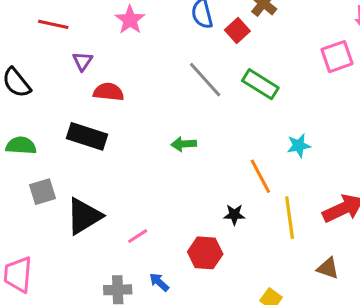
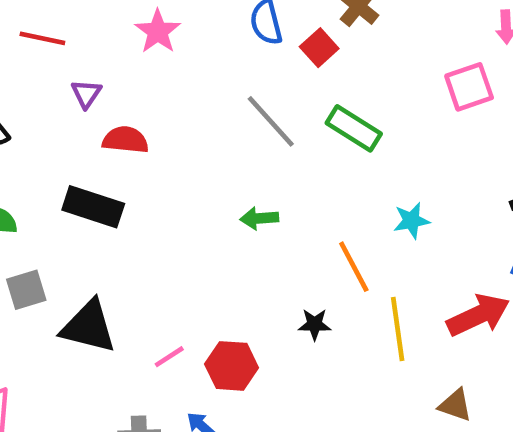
green arrow: (184, 144) -> (259, 218), moved
black triangle: (84, 216) -> (89, 327), turned 45
red hexagon: (205, 253) -> (232, 366), moved

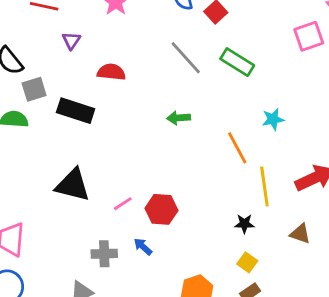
red semicircle: (125, 140) -> (111, 72), moved
gray square: (26, 290) -> (34, 89), moved
black star: (315, 324) -> (244, 224), moved

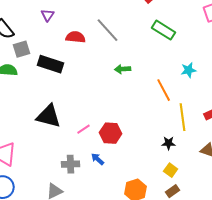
gray line: (186, 58) -> (108, 30), moved

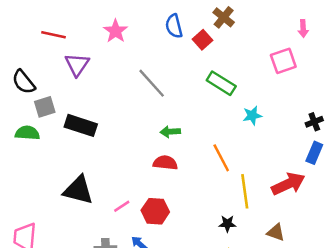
purple triangle: (48, 15) -> (77, 65), size x1.5
red semicircle: (76, 37) -> (165, 163), moved
cyan star: (189, 70) -> (252, 116), moved

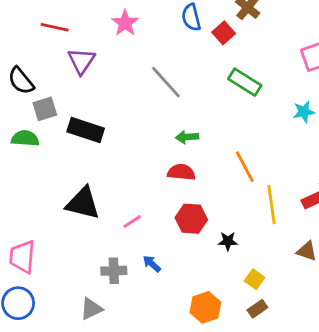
cyan star: (252, 116) -> (304, 112), moved
red hexagon: (155, 211) -> (191, 219), moved
black star: (227, 224) -> (228, 241), moved

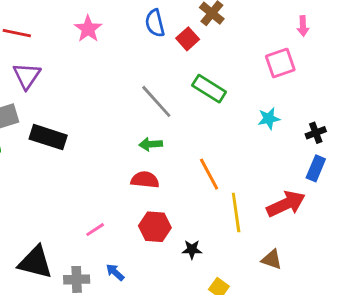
purple triangle: (81, 61) -> (27, 76), moved
gray line: (166, 82) -> (156, 101), moved
black triangle: (83, 203) -> (35, 262), moved

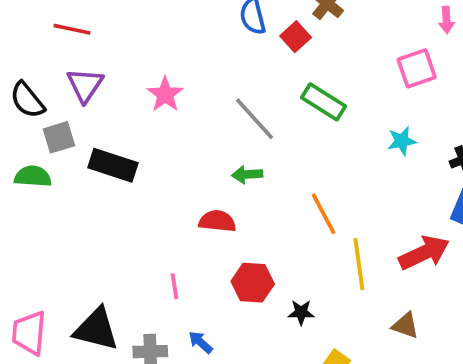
pink star: (88, 29) -> (165, 94), moved
red semicircle: (145, 180) -> (217, 221), moved
pink line: (95, 230) -> (174, 286), turned -66

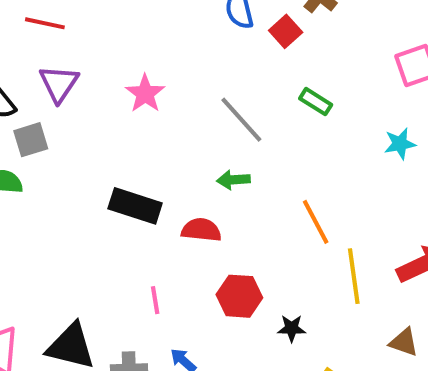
green rectangle: (323, 102) -> (316, 102), size x0.7
black rectangle: (113, 165) -> (135, 206), moved

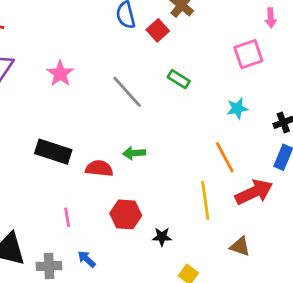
green arrow: (233, 180) -> (134, 153), moved
orange line: (316, 222) -> (225, 157), moved

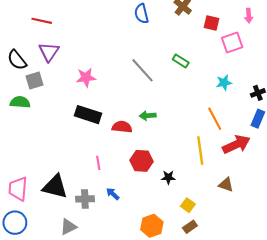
red square: (158, 30) -> (212, 23), moved, turned -35
pink star: (60, 74) -> (86, 77), moved, turned 30

